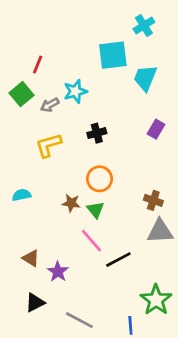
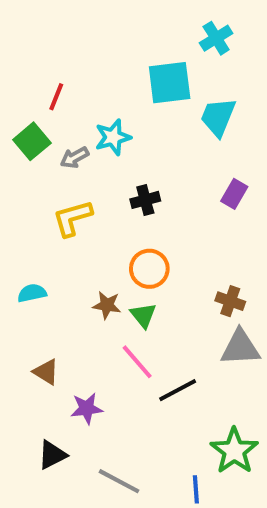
brown triangle: (31, 258) -> (46, 372), moved
purple star: (58, 272) -> (87, 408), turned 30

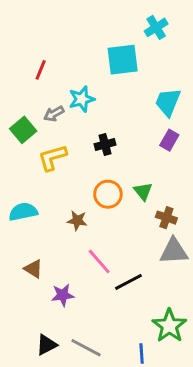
cyan trapezoid: (218, 117) -> (168, 102), moved
green square: (32, 141) -> (23, 130), moved
cyan semicircle: (32, 293) -> (23, 212), size x1.4
green triangle: (143, 315) -> (143, 191), moved
black triangle: (52, 455) -> (47, 345), moved

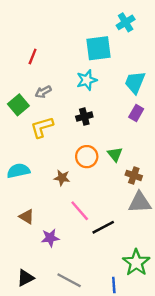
cyan star: (82, 99) -> (87, 80), moved
black triangle: (47, 345) -> (25, 278), moved

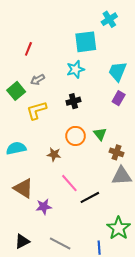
brown triangle: (27, 217) -> (23, 188), size x1.5

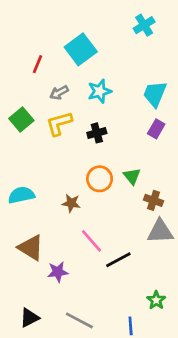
cyan square: (86, 42) -> (81, 49), moved, turned -30
gray arrow: (38, 80) -> (59, 93), moved
yellow L-shape: (37, 110) -> (59, 124), moved
green star: (119, 228) -> (156, 300), size x0.6

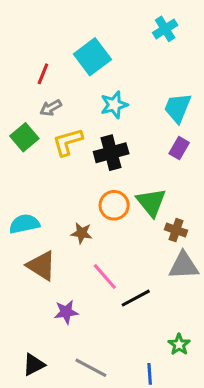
gray arrow: (59, 93) -> (51, 108), moved
black cross: (97, 133) -> (111, 153), size x1.5
green triangle: (132, 176) -> (151, 202), size x1.5
brown triangle: (31, 248) -> (41, 266), moved

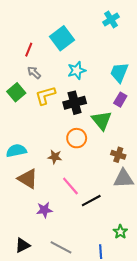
gray arrow: (51, 108) -> (34, 73), turned 72
green triangle: (151, 202) -> (102, 120), moved

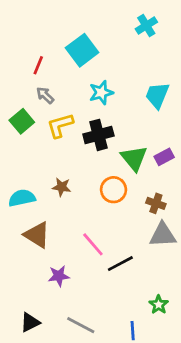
purple rectangle: (120, 100) -> (164, 157), moved, turned 32
orange circle: (77, 138) -> (114, 190), moved
brown star: (55, 157) -> (62, 187), moved

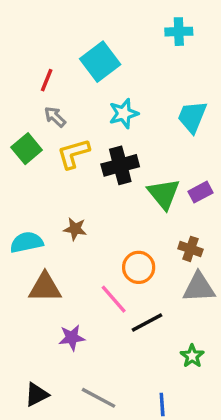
cyan cross: (146, 26) -> (179, 32), turned 30
orange circle: (114, 190) -> (139, 267), moved
brown triangle: (37, 235) -> (45, 287), turned -32
green star: (159, 305) -> (192, 356), moved

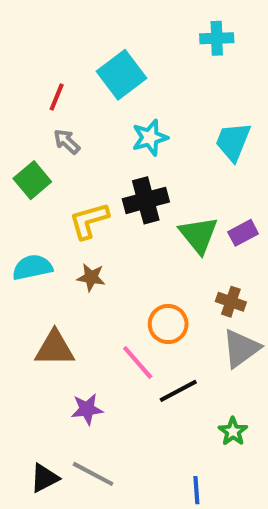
yellow L-shape: (73, 154) -> (89, 221), moved
cyan semicircle: (27, 242) -> (32, 267), moved
gray triangle: (199, 287) -> (241, 348), turned -33
gray line: (98, 398) -> (93, 474), moved

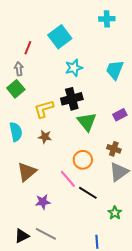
gray arrow: (67, 142) -> (19, 69), moved, turned 40
green triangle: (198, 235) -> (87, 122), moved
cyan semicircle: (32, 267) -> (16, 132), turned 90
brown triangle: (55, 348) -> (27, 172), turned -40
black line: (178, 391) -> (88, 193), turned 60

